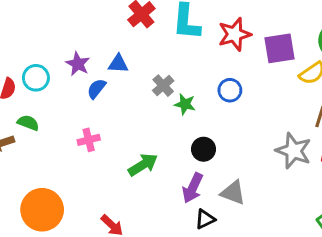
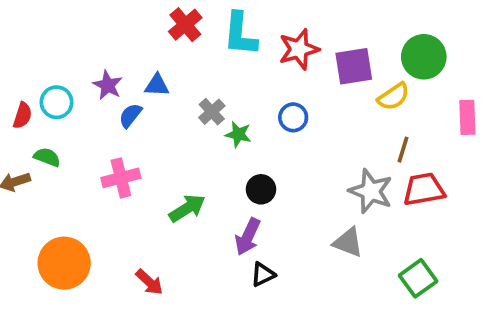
pink cross: (89, 140) -> (121, 178), size x1.4
gray triangle: (233, 193) -> (348, 242), moved

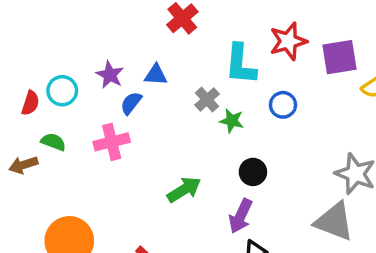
cyan L-shape: (240, 34) -> (241, 64), moved
pink cross: (121, 178) -> (112, 142), moved
gray triangle: (348, 242) -> (334, 221), size x1.4

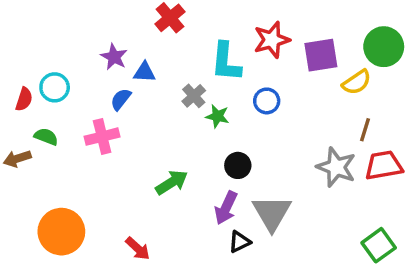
purple star: (110, 75) -> (114, 57), moved
gray triangle: (334, 221) -> (272, 213), moved, turned 39

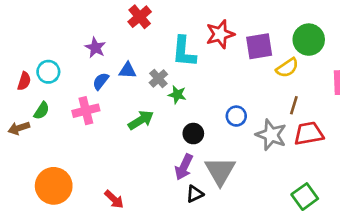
blue triangle: (145, 72) -> (128, 70), moved
blue circle: (267, 101) -> (236, 116), moved
green semicircle: (46, 137) -> (42, 111), turned 102
green arrow: (172, 182) -> (141, 120), moved

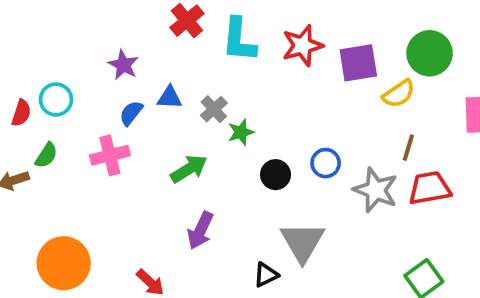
cyan L-shape: (184, 52) -> (239, 40), moved
green star: (177, 95) -> (241, 132), turned -30
black circle: (193, 134) -> (275, 175), moved
purple arrow: (184, 167) -> (200, 230), moved

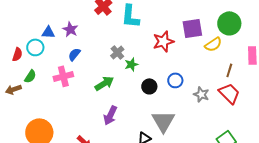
red star: (302, 46) -> (163, 41), moved
blue triangle: (170, 98) -> (48, 32), moved
brown line: (408, 148) -> (229, 70), moved
red trapezoid: (430, 188) -> (229, 93), turned 55
gray star: (376, 190) -> (201, 94), size x0.7

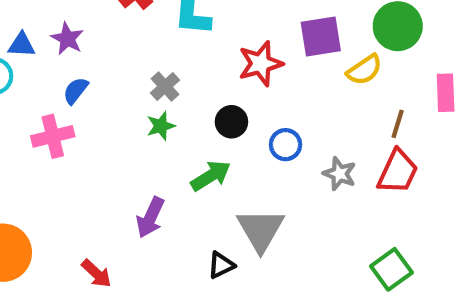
green star: (131, 64) -> (161, 126), moved
green arrow: (104, 83) -> (211, 176), moved
black circle: (149, 86) -> (231, 122), moved
red trapezoid: (229, 93) -> (398, 172), turned 70

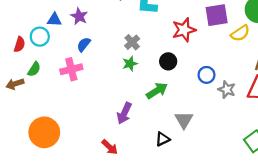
blue circle: (285, 145) -> (206, 75), moved
gray triangle: (261, 230) -> (184, 120), size x0.7
red arrow: (96, 273) -> (110, 147), moved

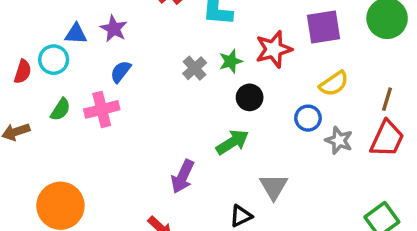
yellow semicircle: (240, 33) -> (334, 84), moved
green star: (130, 64) -> (231, 61), moved
green semicircle: (34, 69) -> (60, 109), moved

